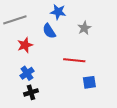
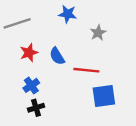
blue semicircle: (49, 31) -> (57, 56), moved
blue square: (89, 82) -> (104, 96), size x1.5

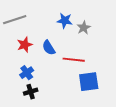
blue star: (68, 14) -> (65, 21), moved

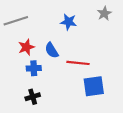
gray star: (84, 28) -> (104, 13), moved
blue cross: (27, 73) -> (34, 68), moved, turned 32

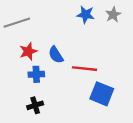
blue star: (69, 22) -> (86, 15), moved
blue square: (94, 86) -> (102, 94), turned 30

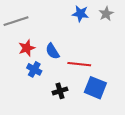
blue cross: (36, 74) -> (34, 69), turned 32
black cross: (35, 105) -> (60, 91), moved

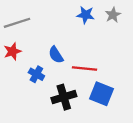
red star: (27, 48) -> (12, 51), moved
black cross: (60, 91) -> (64, 97), size x1.5

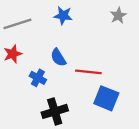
blue star: (86, 15) -> (63, 16), moved
black cross: (64, 97) -> (55, 111), moved

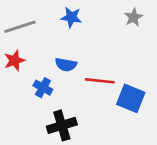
blue semicircle: (58, 57) -> (66, 65), turned -48
blue square: (106, 98) -> (131, 98), moved

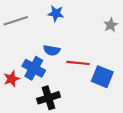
gray star: (133, 17) -> (111, 25), moved
red star: (15, 61) -> (12, 79), moved
blue cross: (43, 88) -> (34, 68), size x1.5

